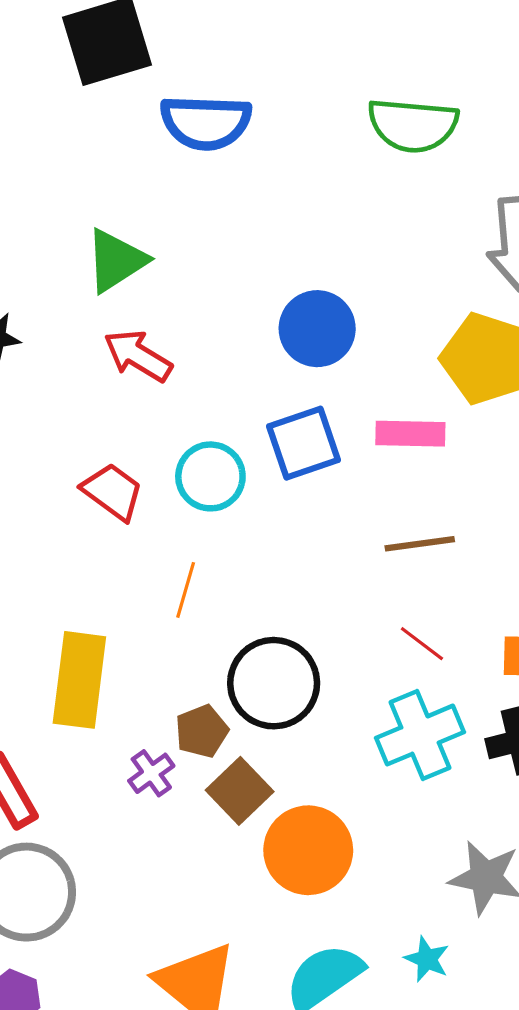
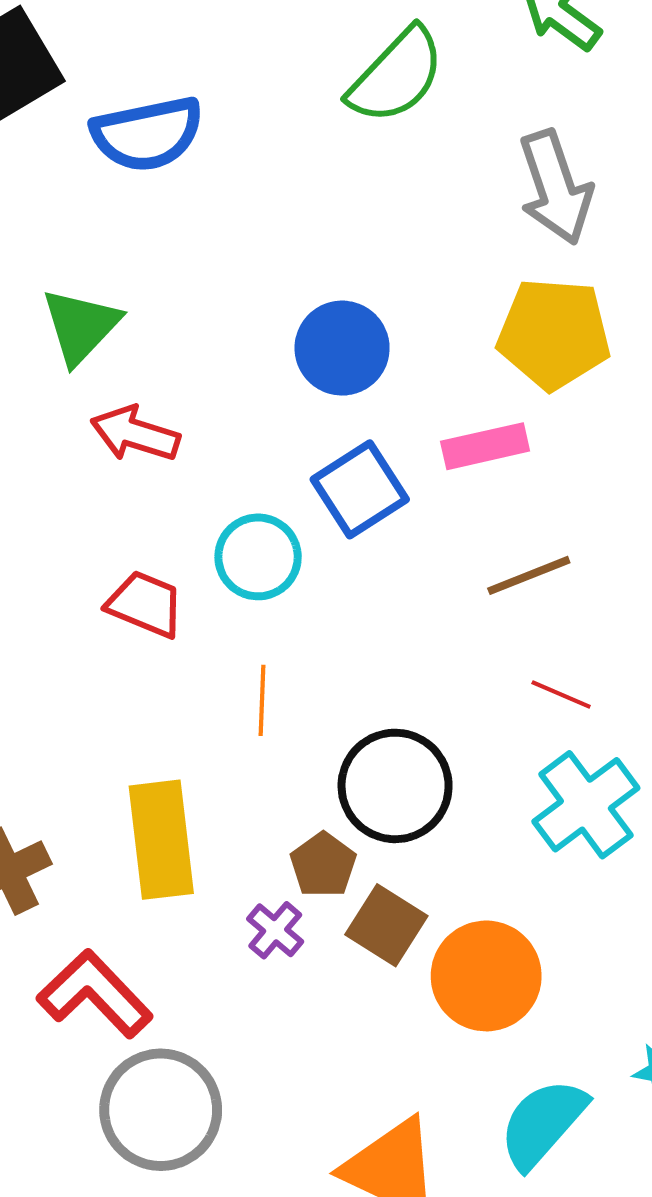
green semicircle: (413, 125) -> (396, 76), turned -38

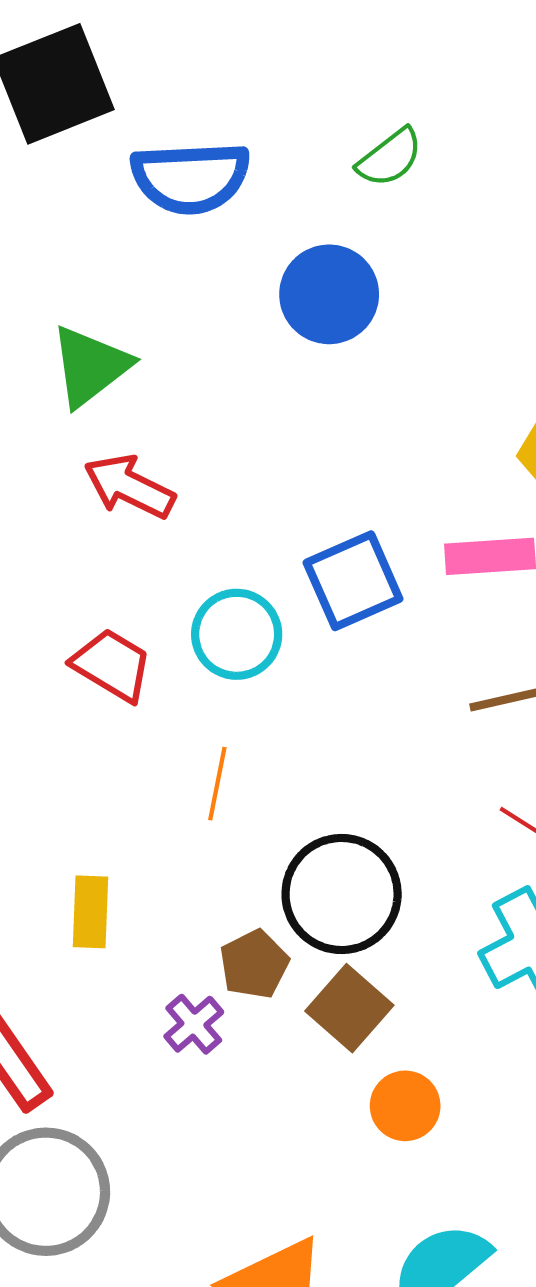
green semicircle: (396, 76) -> (390, 158), moved, size x0.6
blue circle: (342, 348) -> (329, 294), moved
yellow rectangle: (161, 840) -> (90, 912), size x0.6
brown square: (386, 925) -> (349, 1008), moved
orange circle: (486, 976) -> (405, 1106), size x0.6

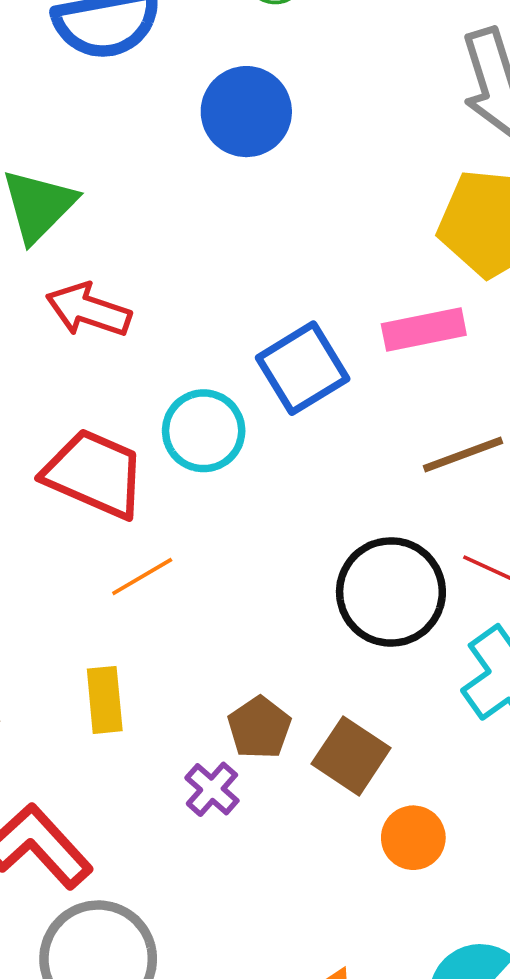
red trapezoid: (112, 665) -> (94, 474), size x1.4
orange line: (217, 784) -> (142, 576), moved, turned 56
black circle: (342, 894) -> (391, 592), moved

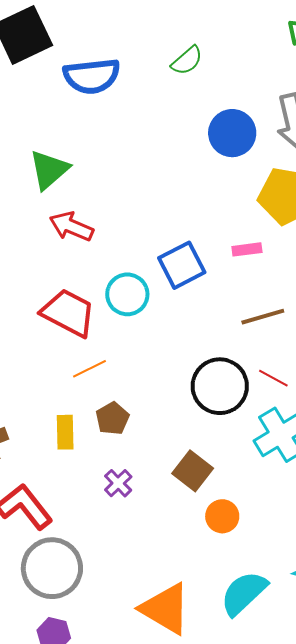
blue circle: (246, 112) -> (232, 133), moved
pink rectangle: (424, 330) -> (247, 249), size x0.7
brown pentagon: (259, 728) -> (112, 418), moved

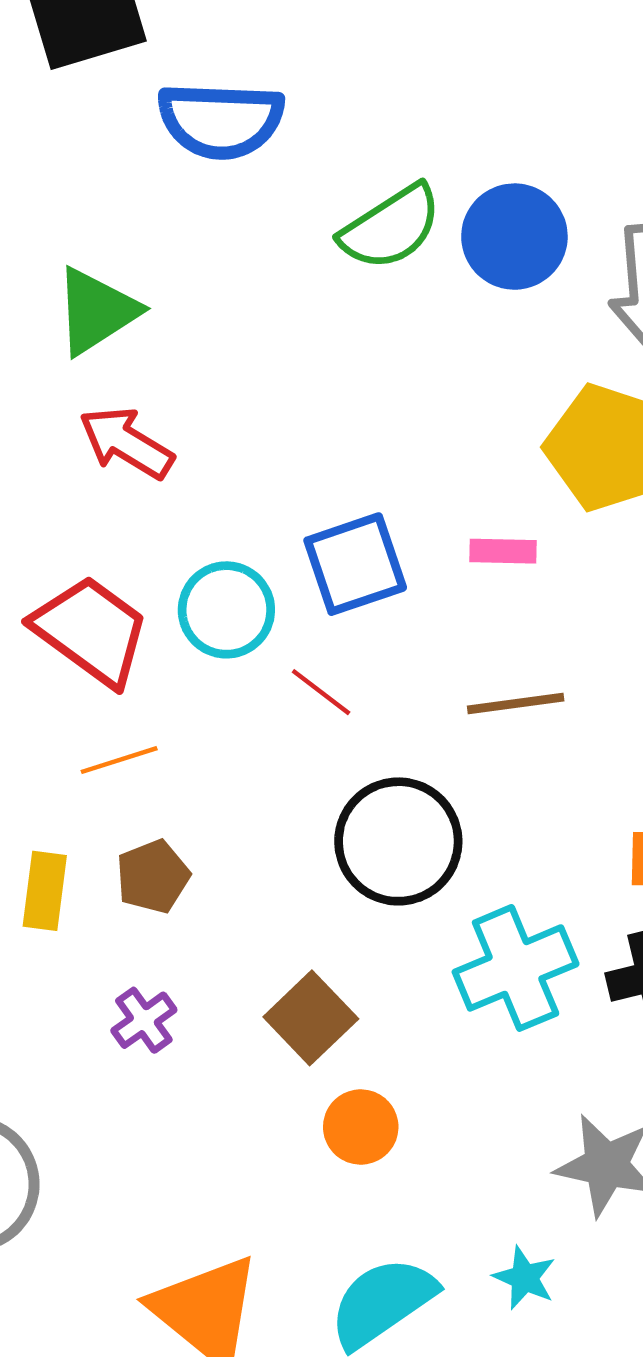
green semicircle: (187, 61) -> (391, 227), moved, size x1.4
blue circle: (232, 133) -> (514, 237), moved
red line: (273, 378) -> (321, 692), moved

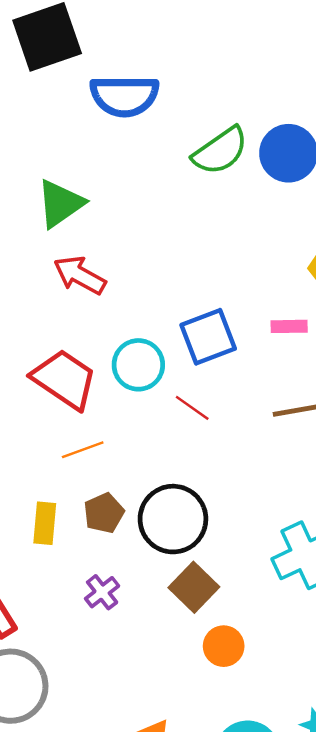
black circle: (398, 841) -> (173, 519), moved

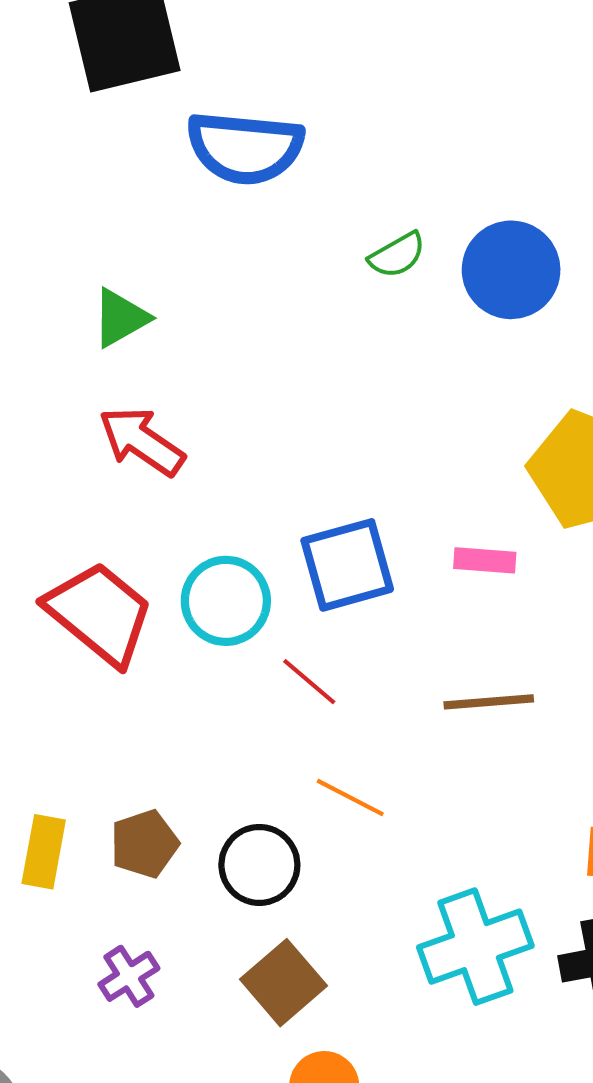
green semicircle: (220, 151) -> (397, 255), size x0.6
green triangle: (60, 203) -> (120, 318), size x0.7
orange line: (83, 450) -> (350, 798), moved, turned 42
black circle: (173, 519) -> (259, 865), size x0.7

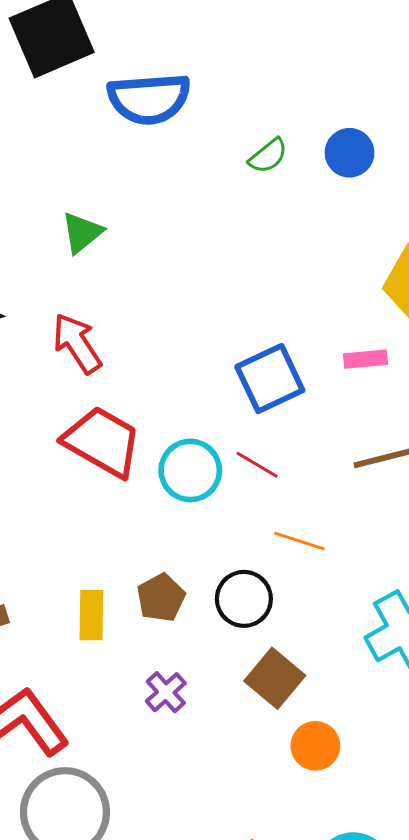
blue circle: (511, 270) -> (350, 153), size x0.7
red arrow: (142, 441) -> (77, 343), moved, turned 32
cyan circle: (226, 601) -> (190, 470), moved

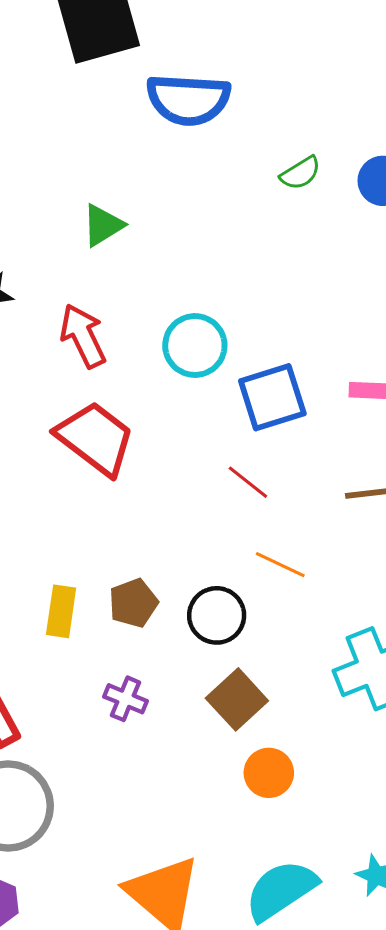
cyan circle: (190, 470) -> (195, 346), moved
purple cross: (166, 692) -> (126, 699), turned -33

